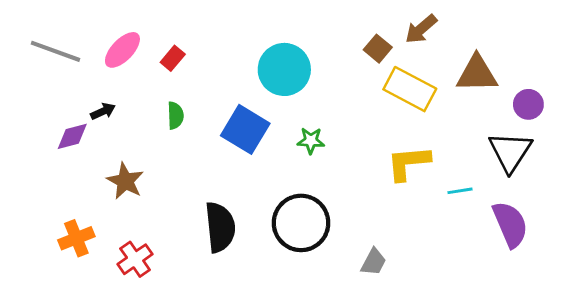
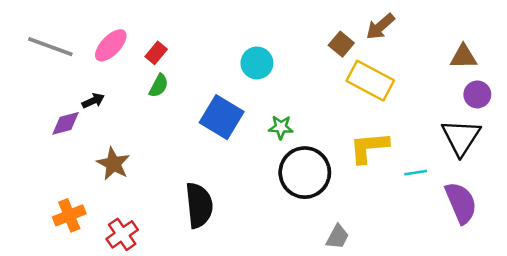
cyan circle: (284, 69) -> (257, 63), size x0.7
brown triangle: (477, 74) -> (463, 57), moved, size x0.7
green semicircle: (175, 116) -> (159, 86), moved, turned 30
black circle: (301, 223) -> (305, 173), moved

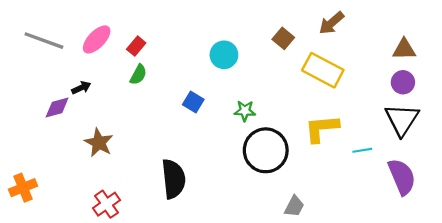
brown square: (341, 44) -> (283, 38), moved
purple circle: (477, 94) -> (403, 82), moved
blue square: (222, 117) -> (193, 102), size x0.6
orange cross: (69, 215) -> (23, 188), moved

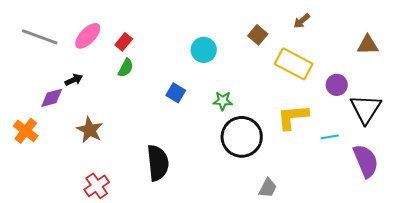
brown arrow: (332, 23) -> (302, 21), size x0.7
purple circle: (403, 82) -> (337, 85), moved
orange cross: (23, 188) -> (26, 131), moved, turned -30

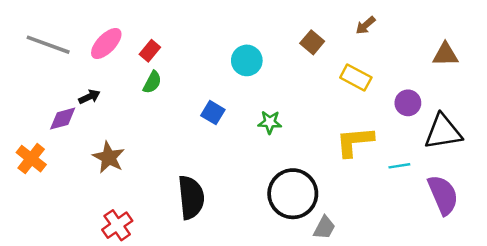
yellow rectangle: (294, 64) -> (356, 77), size x0.7
black triangle: (366, 109) -> (443, 132), turned 48
black circle: (242, 137) -> (293, 194), moved

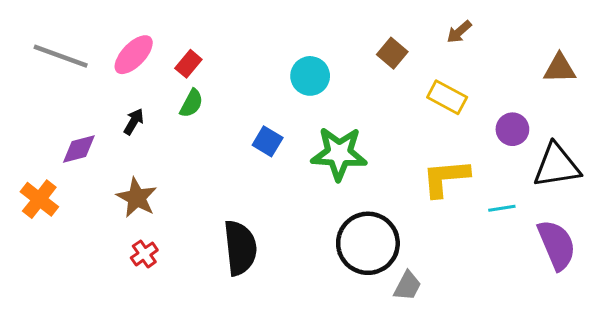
black arrow: (89, 97) -> (134, 122), moved, turned -35
green star: (270, 122) -> (339, 154), size x1.8
red cross: (117, 225) -> (144, 254), moved, size x0.7

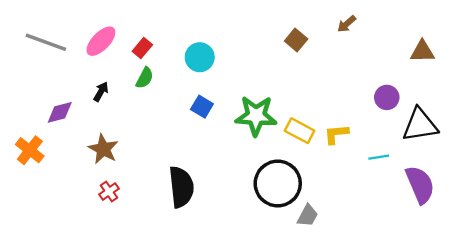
cyan circle: (310, 76) -> (200, 57), moved
yellow rectangle: (447, 97) -> (300, 131), moved
yellow L-shape: (446, 178) -> (336, 134), size x0.7

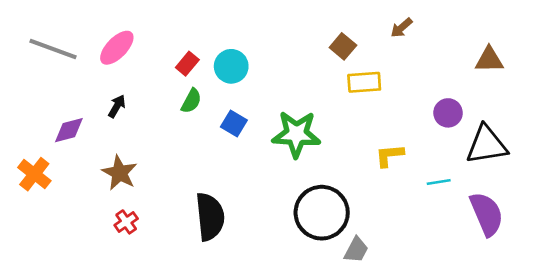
red rectangle: (142, 48) -> (187, 64), moved
green semicircle: (145, 78) -> (191, 101), moved
yellow rectangle: (300, 131) -> (364, 82), moved, turned -32

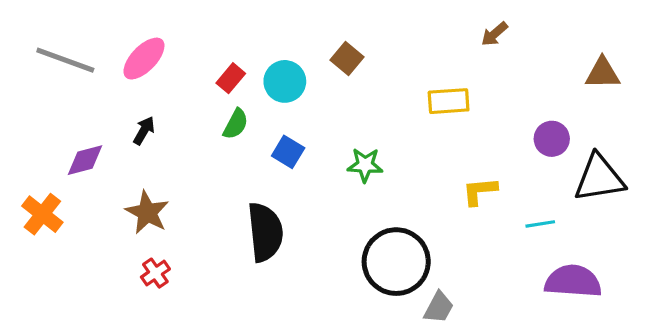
brown square: (343, 46) -> (347, 59), moved
green star: (296, 134) -> (365, 165), size x0.6
purple semicircle: (487, 214) -> (573, 281), moved, turned -63
black semicircle: (210, 217) -> (265, 232), moved

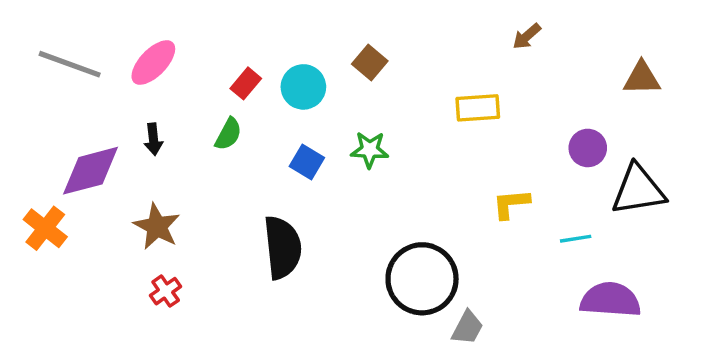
green semicircle: (236, 124) -> (228, 134), moved
black arrow: (144, 131) -> (153, 139), turned 144
purple diamond: (85, 160) -> (91, 171), size x1.5
green star: (365, 165) -> (370, 150), moved

